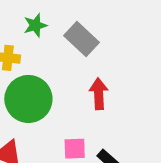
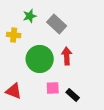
green circle: (28, 99) -> (40, 59), moved

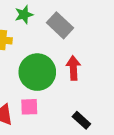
pink square: (53, 88) -> (29, 107), moved

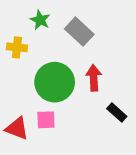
green star: (24, 15) -> (40, 20), turned -30
black rectangle: (81, 120) -> (117, 113), moved

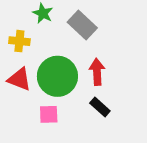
black rectangle: (117, 113) -> (100, 107), moved
red triangle: (17, 128) -> (19, 79), moved

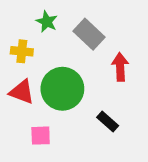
red arrow: (97, 72) -> (120, 67), moved
pink square: (49, 114) -> (41, 136), moved

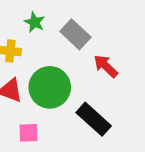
red arrow: (120, 67) -> (106, 66), turned -44
black rectangle: (108, 121) -> (94, 119), size x1.6

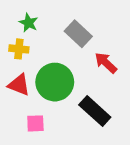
green star: (35, 22) -> (29, 23), moved

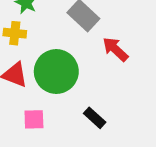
black rectangle: (95, 111) -> (95, 118), moved, size x0.6

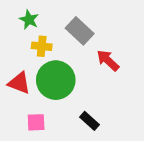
yellow cross: (15, 33) -> (42, 46), moved

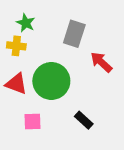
gray rectangle: (80, 31) -> (74, 34), turned 65
yellow cross: (42, 46) -> (16, 46), moved

